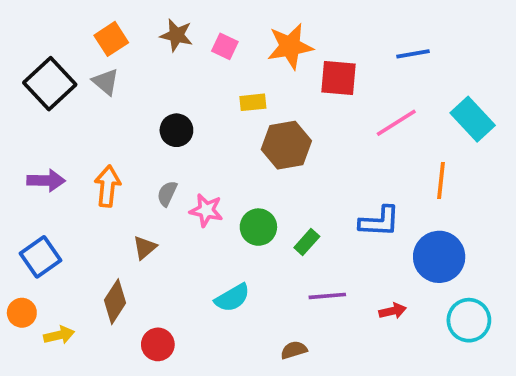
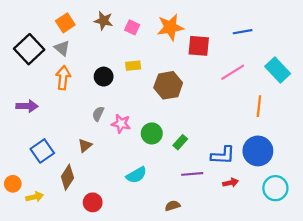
yellow rectangle: (253, 102) -> (133, 66), moved
orange arrow: (108, 186) -> (63, 78), moved
blue L-shape: (379, 221) -> (223, 155), moved
blue square: (40, 257) -> (42, 151), moved

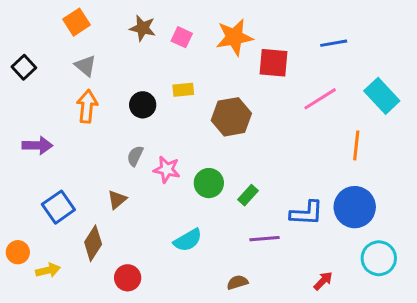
orange square: (65, 23) -> (76, 22), moved
black square: (29, 49) -> (24, 67), moved, size x0.6
red arrow: (231, 183) -> (323, 281), moved, turned -32

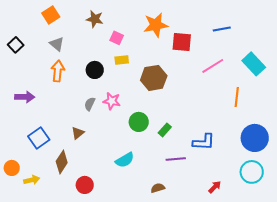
pink square: (182, 37) -> (117, 38), moved
pink star: (167, 170) -> (112, 101), moved
blue circle: (355, 207) -> (255, 138), moved

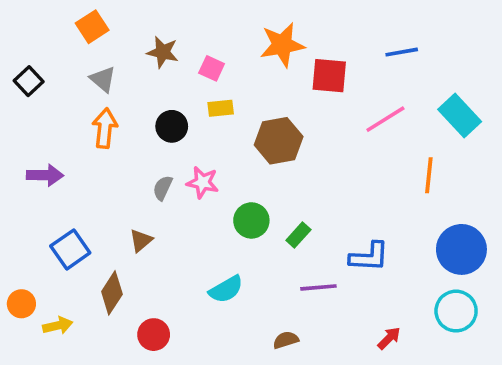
brown star: (95, 19) -> (163, 52), moved

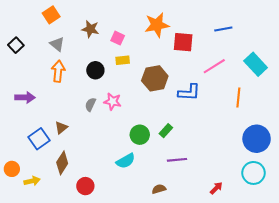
green circle: (251, 220) -> (140, 135), moved
brown triangle: (141, 240) -> (61, 128), moved
blue L-shape: (369, 257) -> (189, 92), moved

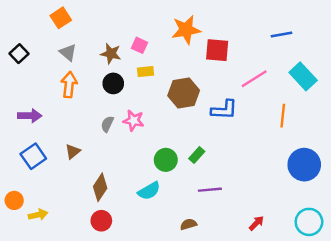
brown star: (90, 29) -> (111, 54), moved
blue line: (223, 29) -> (282, 35), moved
blue square: (39, 139) -> (33, 156), moved
brown diamond: (62, 163) -> (100, 187), moved
cyan circle: (254, 173) -> (309, 222), moved

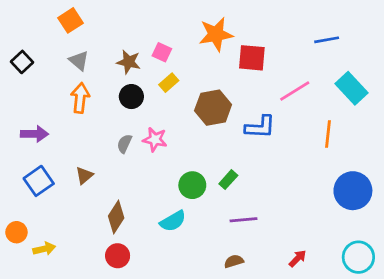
yellow rectangle: (145, 72) -> (169, 83), turned -35
brown semicircle: (188, 224) -> (234, 261), moved

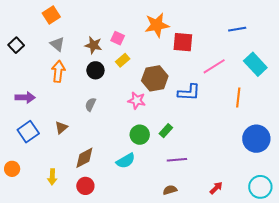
pink star: (155, 139) -> (137, 100), moved
brown diamond: (116, 217) -> (84, 158), turned 30
yellow arrow: (44, 249) -> (52, 177), moved, turned 105

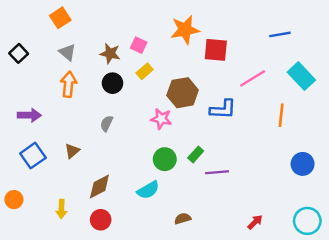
blue circle: (256, 139) -> (303, 164), size x0.7
purple line: (177, 160) -> (217, 172), moved
brown semicircle: (170, 190) -> (183, 219), moved

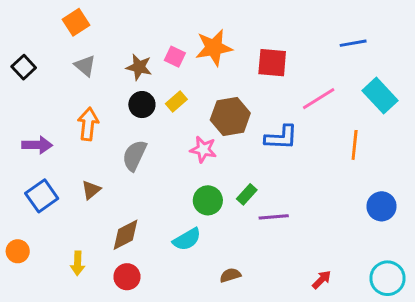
orange star: (185, 30) -> (214, 48), moved
yellow rectangle: (145, 71) -> (176, 102), moved
orange arrow: (69, 84) -> (88, 124), moved
gray semicircle: (107, 124) -> (134, 155), size x1.5

